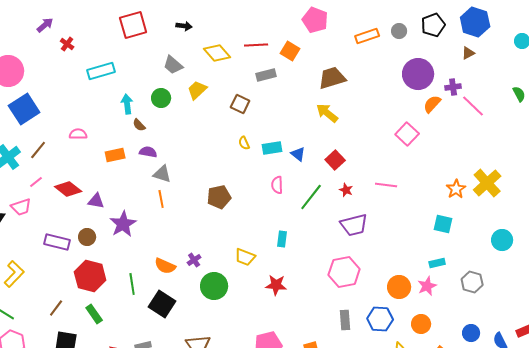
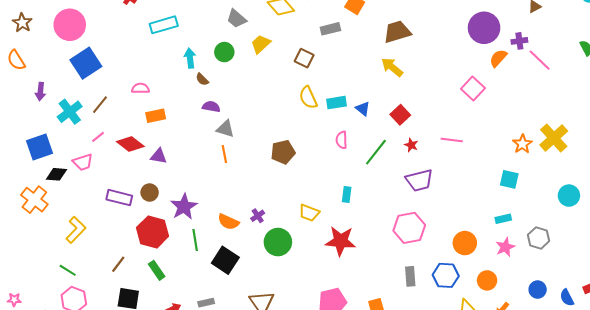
yellow semicircle: (244, 143) -> (308, 98), size x1.6
orange rectangle: (115, 155) -> (156, 116), moved
purple star: (123, 224) -> (184, 207), moved
red star: (276, 285) -> (341, 241), size x1.4
pink star: (427, 286) -> (505, 247), moved

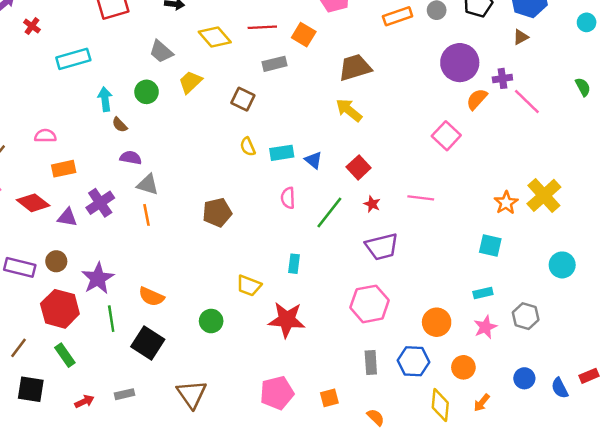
yellow semicircle: (308, 98) -> (248, 147), size x0.7
purple cross: (258, 216) -> (100, 203), moved, size x1.6
green circle: (278, 242) -> (211, 321), size x0.7

